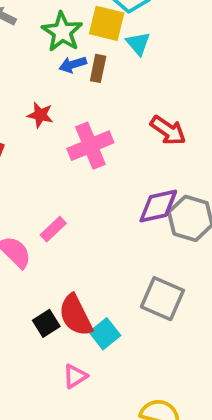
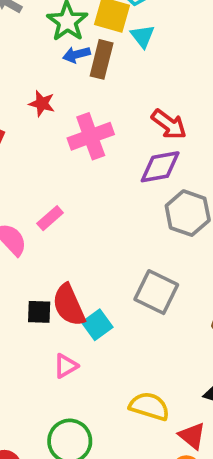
brown rectangle: (98, 68) -> (102, 59), size x1.4
purple diamond: (158, 206) -> (160, 167), moved
black square: (46, 323) -> (39, 312), turned 32

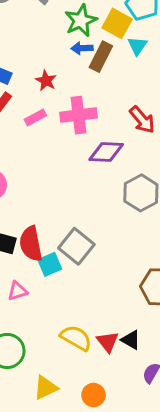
purple diamond: (160, 167) -> (106, 152), moved
pink rectangle: (50, 218) -> (35, 117), moved
gray square: (156, 292) -> (76, 246), moved
red triangle: (192, 436) -> (108, 342), moved

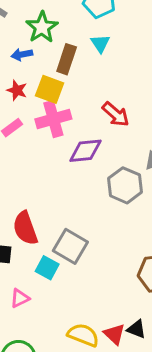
yellow square: (117, 23) -> (50, 89), moved
blue arrow: (82, 48) -> (22, 55), moved
red semicircle: (31, 244) -> (25, 228), moved
cyan square: (50, 264) -> (47, 268), turned -30

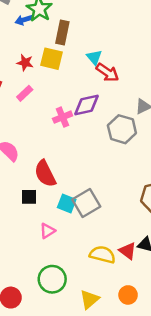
cyan triangle: (100, 43) -> (94, 57), moved
blue arrow: (22, 55) -> (24, 20), moved
pink cross: (53, 119) -> (63, 117), moved, size x0.7
gray square: (70, 246) -> (86, 203), moved, turned 36

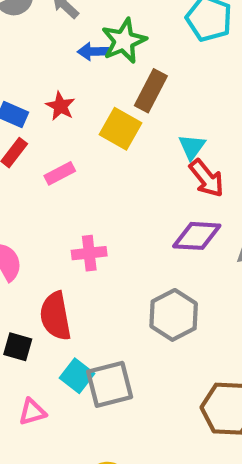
red star: (25, 63) -> (60, 106), moved
purple diamond: (86, 105) -> (197, 236), moved
pink cross: (63, 117) -> (89, 253), moved
gray hexagon: (122, 129) -> (174, 315), moved

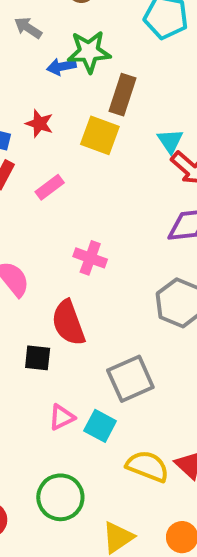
green star: (124, 41) -> (89, 52), turned 30
pink cross: (89, 253) -> (90, 258), turned 36
cyan square: (77, 376) -> (100, 426), moved

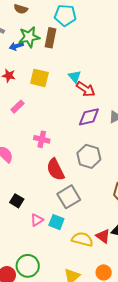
brown rectangle: (122, 95) -> (50, 38), moved
red semicircle: (68, 323) -> (55, 170), moved
black square: (38, 358) -> (17, 201), moved, turned 32
green circle: (60, 497) -> (28, 266), moved

